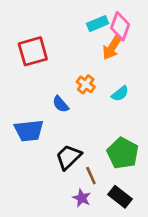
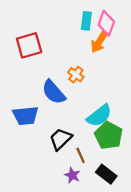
cyan rectangle: (98, 24) -> (86, 21), turned -60
cyan semicircle: (120, 94) -> (99, 116), moved, size x1.6
blue semicircle: (61, 104) -> (54, 92), size x1.6

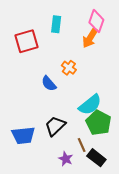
cyan rectangle: (86, 21) -> (56, 24), moved
blue semicircle: (54, 92) -> (49, 84), size x0.7
blue trapezoid: (26, 116) -> (23, 135), moved
brown line: (81, 155) -> (82, 145), moved

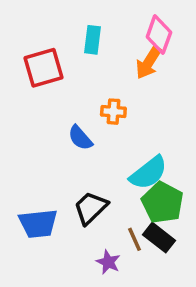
orange cross: (69, 68) -> (113, 112), turned -32
black rectangle: (96, 158) -> (159, 238), moved

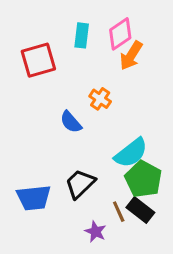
pink diamond: (159, 35) -> (120, 34), moved, turned 36
orange cross: (113, 112) -> (100, 99), turned 30

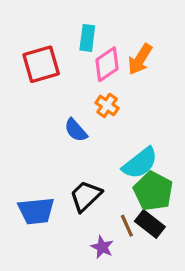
pink diamond: (120, 34) -> (107, 64), moved

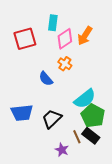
blue trapezoid: (36, 211) -> (22, 113), moved

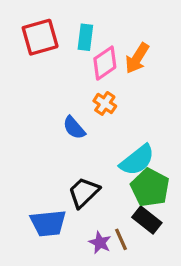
red square: (25, 39) -> (40, 37), moved
blue trapezoid: (22, 113) -> (48, 223), moved
brown line: (77, 137) -> (121, 239), moved

